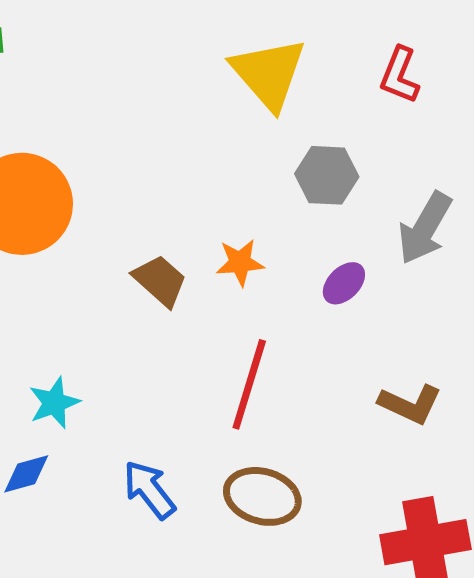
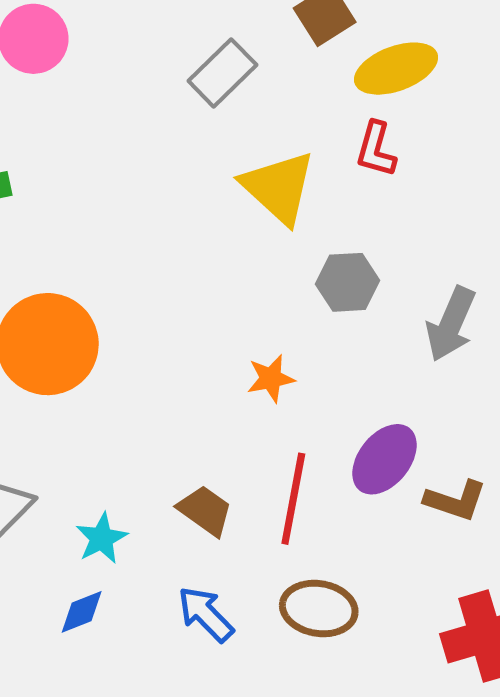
red L-shape: (400, 75) -> (376, 149), moved
brown trapezoid: (160, 281) -> (205, 511), moved
purple ellipse: (344, 283) -> (384, 459), moved, size x1.6

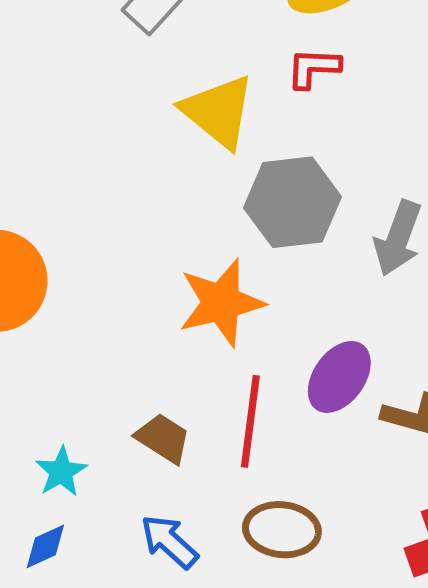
red L-shape: (376, 149) -> (313, 68), turned 80
gray hexagon: (348, 282) -> (292, 202), size x1.5
orange star: (271, 378) -> (221, 303), size x1.8

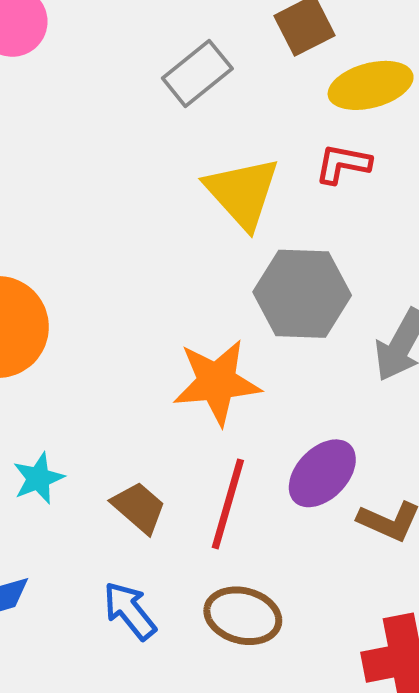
cyan star: (61, 472) -> (38, 478), moved

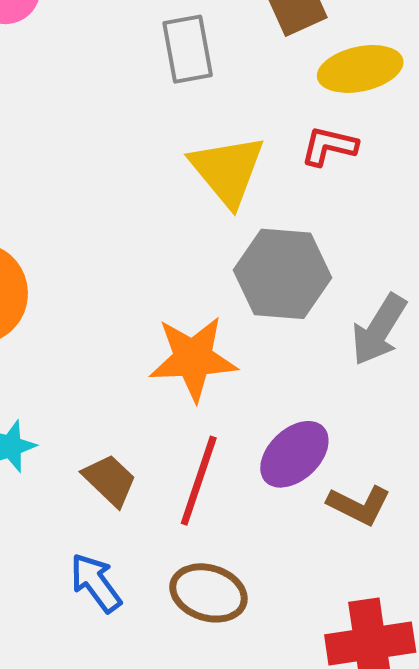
gray rectangle: (197, 73) -> (188, 49), turned -64

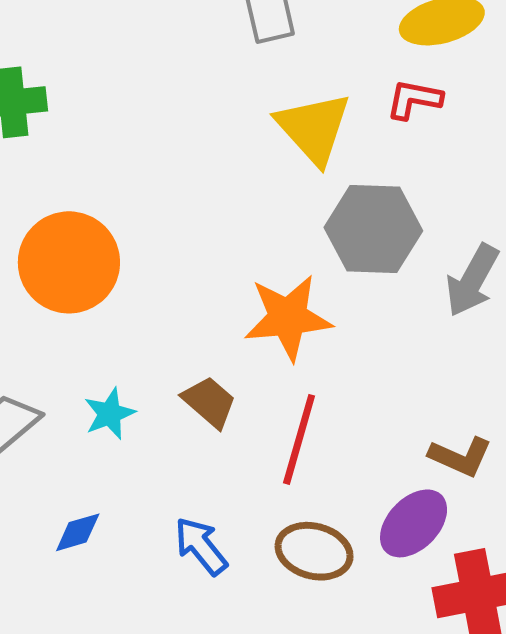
purple ellipse: (294, 454) -> (414, 523), moved
brown trapezoid: (110, 480) -> (209, 402), moved

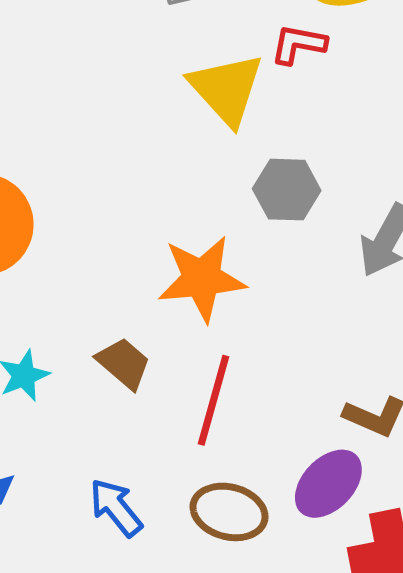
red L-shape: (414, 99) -> (298, 44), moved
gray hexagon: (373, 229) -> (287, 190), size x0.7

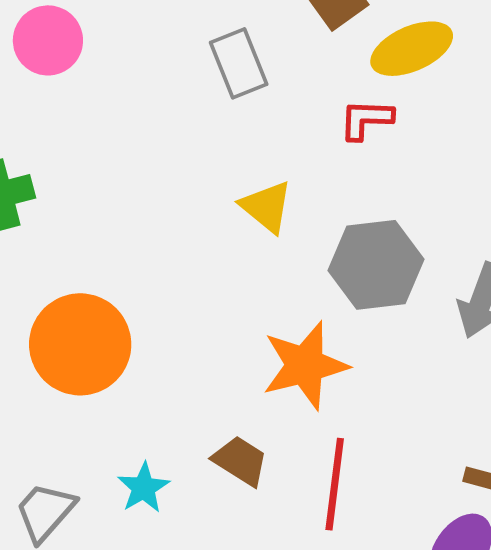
yellow triangle: (226, 89) -> (266, 207), moved, size x0.7
gray hexagon: (287, 190) -> (376, 265), size x1.4

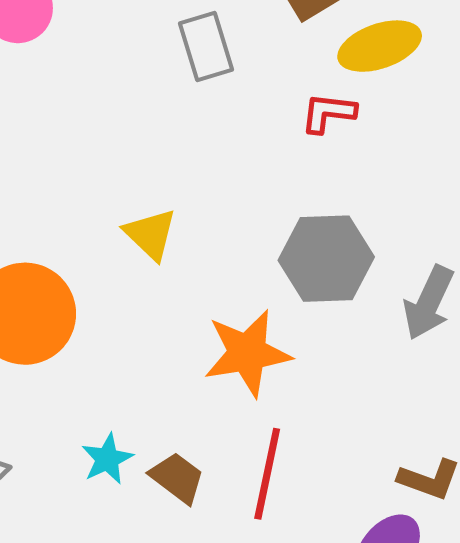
yellow triangle: (266, 207) -> (150, 234), moved
brown trapezoid: (240, 461) -> (177, 478), moved
cyan star: (143, 488) -> (107, 459), moved

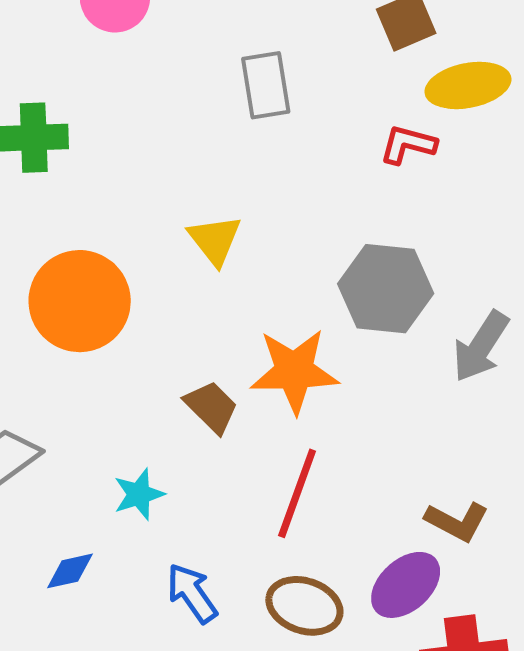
gray rectangle: (206, 47) -> (266, 85), moved
cyan star: (107, 459) -> (139, 494), moved
brown trapezoid: (177, 478) -> (211, 407), moved

